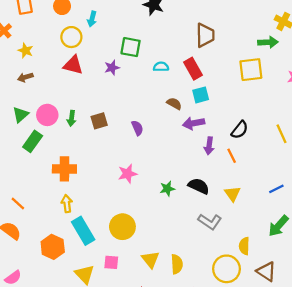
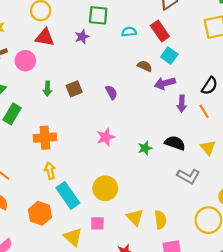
cyan square: (201, 95) -> (169, 56), turned -35
pink circle: (47, 115) -> (25, 61), moved

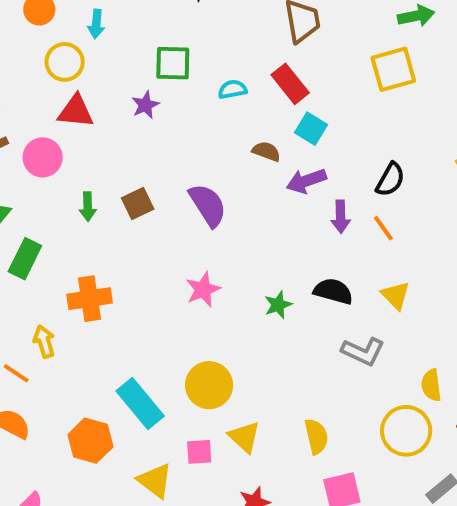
purple semicircle: (111, 92) -> (208, 205), size x1.6
yellow arrow: (50, 171) -> (44, 341), moved
yellow triangle: (135, 217) -> (244, 437), moved

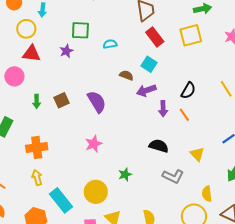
red rectangle: (290, 84) -> (155, 37), moved
yellow triangle: (396, 295) -> (197, 154), moved
green star: (278, 305) -> (125, 174), moved
yellow arrow: (44, 341) -> (37, 177), moved

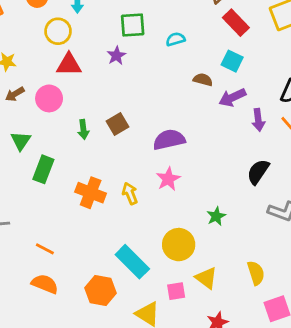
purple semicircle: (97, 102) -> (169, 140), moved, turned -65
black semicircle: (159, 146) -> (258, 172), turned -66
orange cross: (37, 147) -> (91, 193), turned 35
yellow arrow: (37, 177) -> (130, 193), moved

